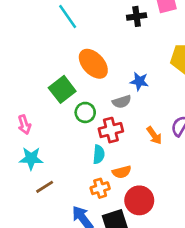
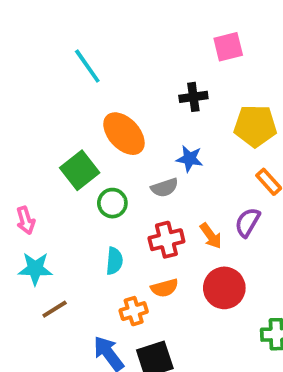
black cross: (137, 16) -> (193, 97), moved
red cross: (111, 130) -> (166, 240), moved
cyan semicircle: (99, 154) -> (114, 261), moved
red circle: (139, 200) -> (224, 288), moved

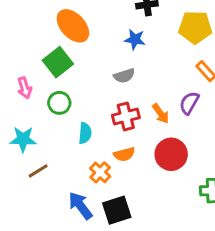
orange ellipse: (124, 134) -> (73, 26), moved
blue star: (190, 159) -> (135, 39), moved
green circle: (112, 203) -> (59, 103), moved
pink arrow: (26, 220) -> (25, 88), moved
orange cross: (134, 311) -> (100, 172), turned -30

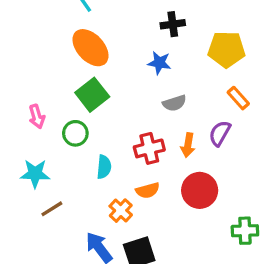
green square: (58, 62) -> (92, 95), moved
gray semicircle: (124, 76) -> (174, 103), moved
orange arrow: (161, 113) -> (188, 145), turned 45

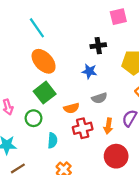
orange semicircle: (148, 190) -> (71, 108), moved

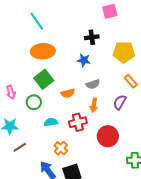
orange ellipse: (44, 61) -> (43, 51), turned -50
orange arrow: (108, 126) -> (94, 105), moved
red cross: (83, 128) -> (78, 122), moved
cyan semicircle: (52, 141) -> (51, 122), turned -104

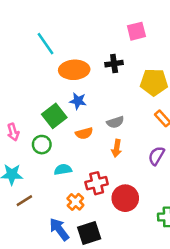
orange ellipse: (43, 51) -> (74, 70), moved
blue star: (84, 60) -> (78, 101), moved
purple semicircle: (120, 102) -> (156, 156), moved
red cross: (78, 122) -> (97, 183), moved
red circle: (108, 136) -> (125, 198), moved

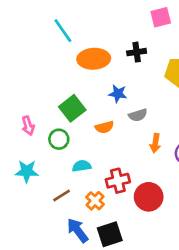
blue star: (78, 101) -> (118, 94), moved
orange arrow: (117, 148) -> (155, 143), moved
brown line: (24, 201) -> (62, 195), moved

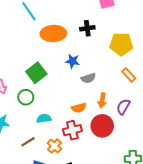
orange semicircle: (104, 127) -> (79, 108), moved
red circle: (149, 197) -> (102, 126), moved

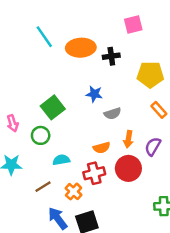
orange ellipse: (53, 34) -> (81, 48), moved

